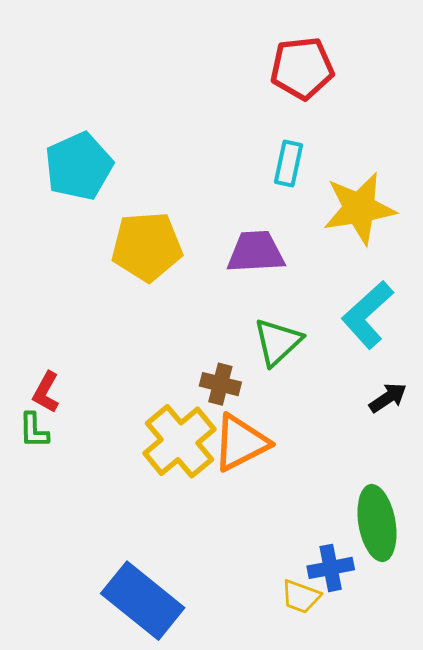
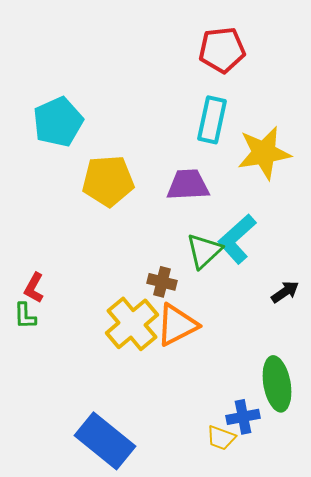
cyan rectangle: (288, 163) -> (212, 120), size x1.4
cyan L-shape: (367, 315) -> (237, 239), moved

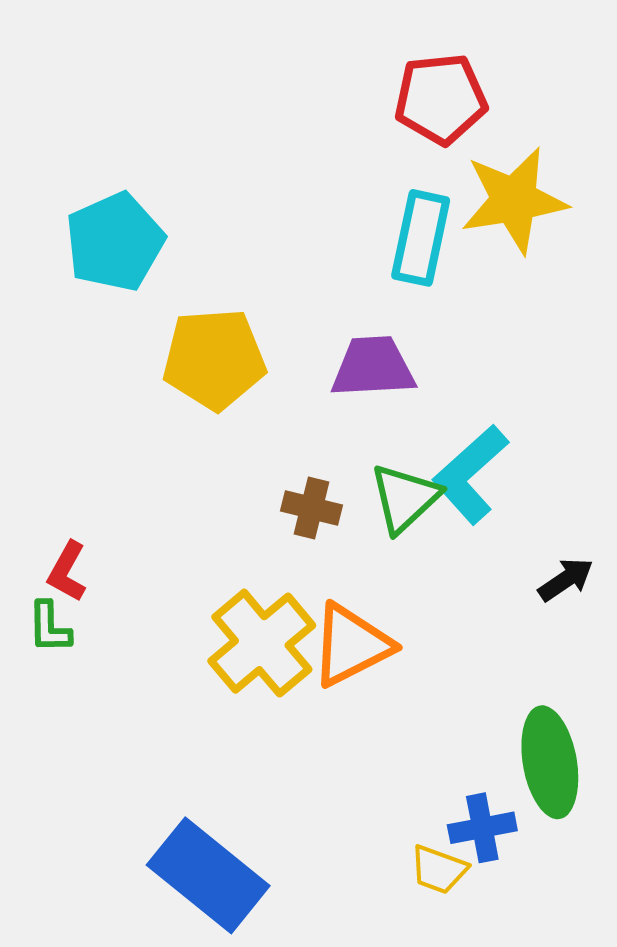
yellow star: (264, 153) -> (514, 200), moved
brown cross: (162, 282) -> (311, 508), moved

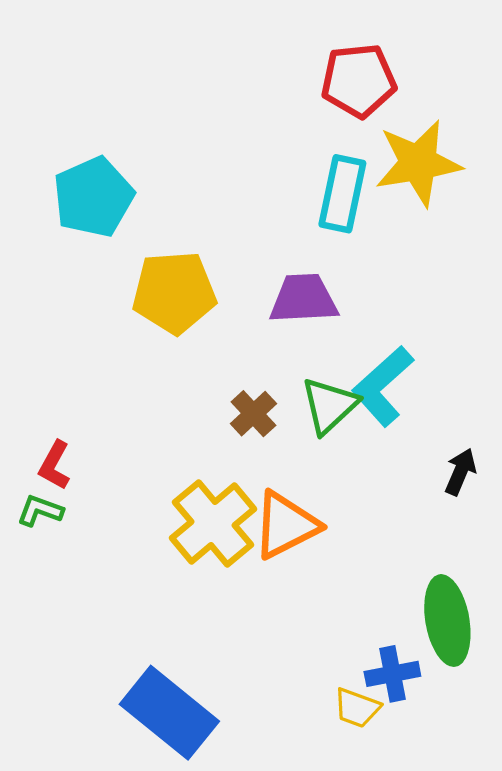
brown cross: (311, 508) -> (253, 414), turned 33
black arrow: (566, 580) -> (460, 472), turned -33
green L-shape: (49, 627) -> (40, 511), turned 111

